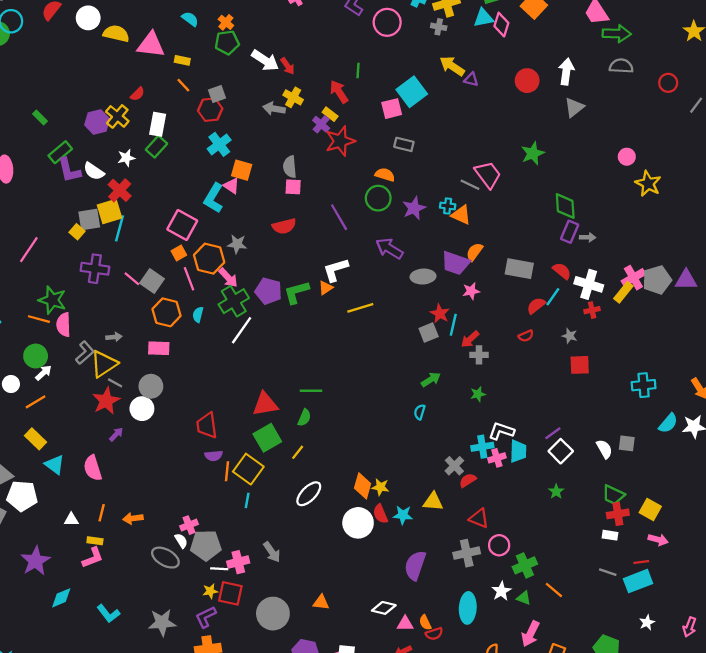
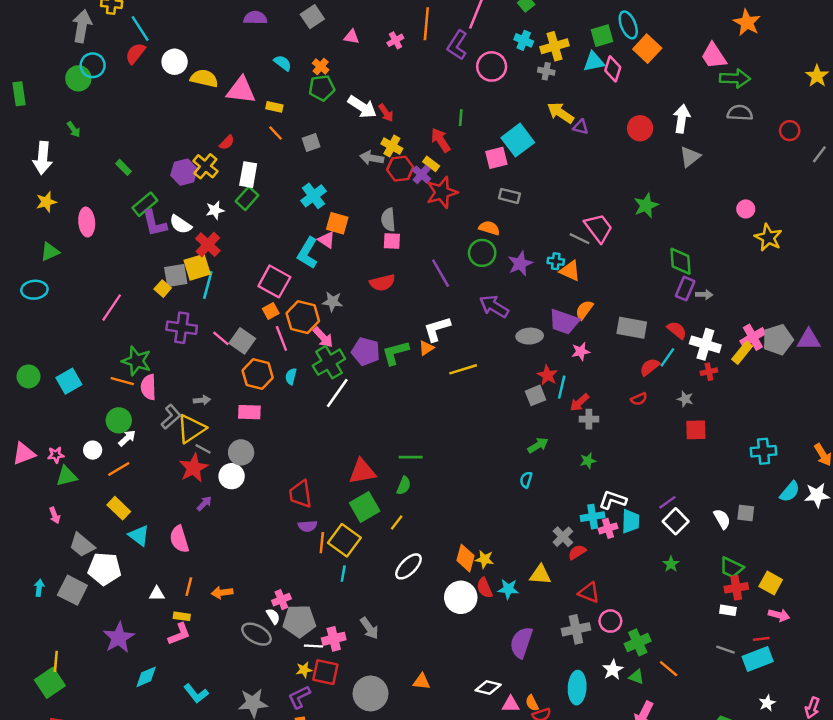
red hexagon: (210, 110) -> (400, 169), moved

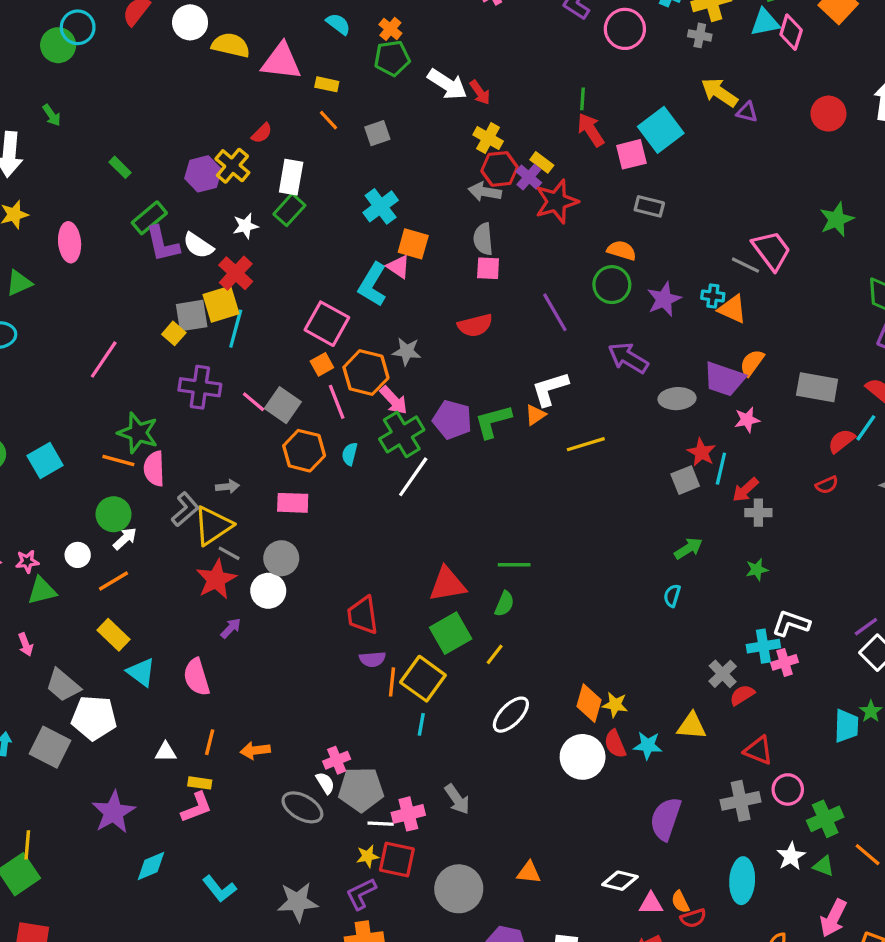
red arrow: (441, 140) -> (591, 130), moved
gray arrow: (372, 158) -> (485, 192), moved
cyan trapezoid: (631, 521) -> (846, 726), moved

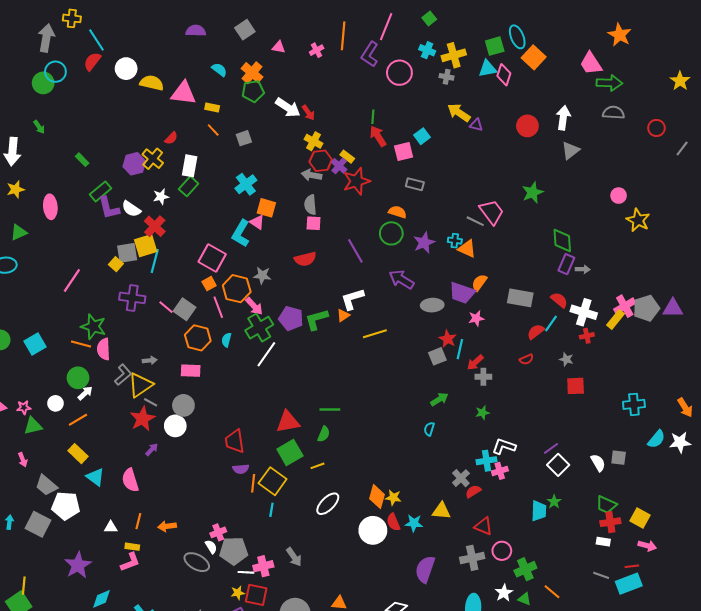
orange cross: (390, 29) -> (252, 73), size x1.5
cyan square: (661, 130) -> (422, 136), size x0.6
yellow line: (495, 654) -> (318, 466), turned 32

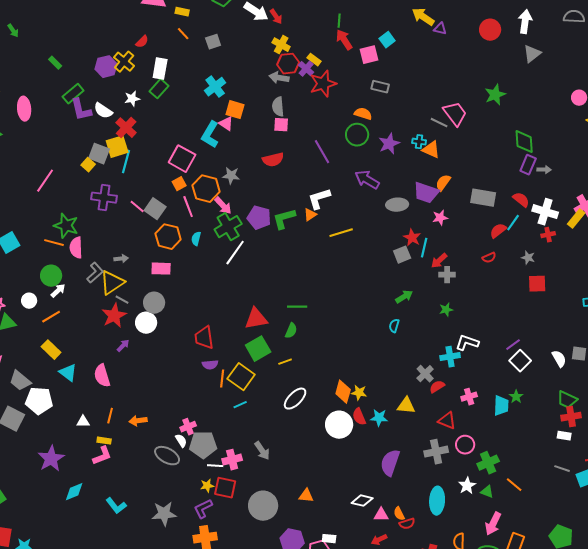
gray square: (127, 253) -> (99, 154), turned 30
pink cross: (500, 471) -> (469, 397), moved
cyan line: (271, 510) -> (240, 405), turned 56

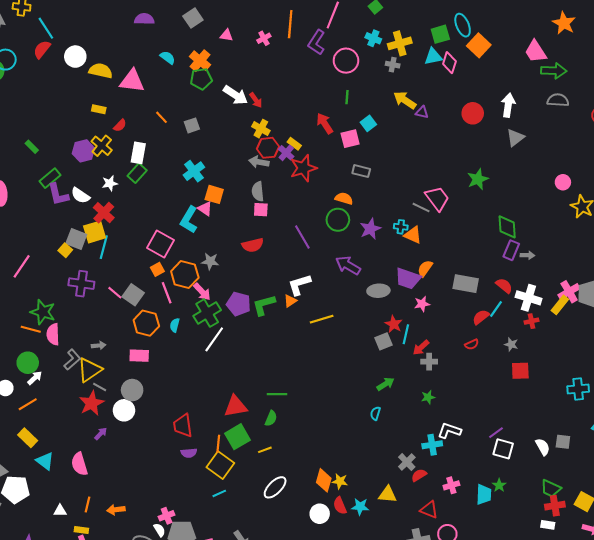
yellow rectangle: (182, 12) -> (99, 109), moved
green line: (339, 21) -> (347, 97), moved
white square: (520, 361) -> (503, 449), turned -30
orange line: (222, 379) -> (218, 444), moved
white circle: (339, 425) -> (320, 514), size x0.7

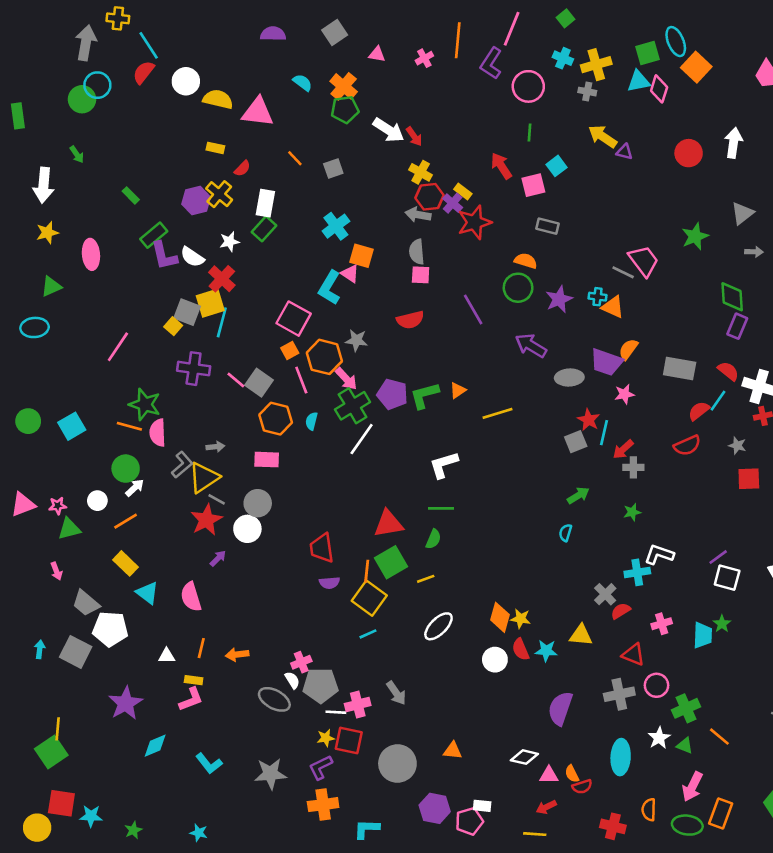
gray triangle: (515, 138) -> (742, 213), moved
gray arrow: (527, 255) -> (754, 252), moved
white L-shape: (299, 285) -> (444, 465), moved
red semicircle: (472, 344) -> (687, 445), size x1.5

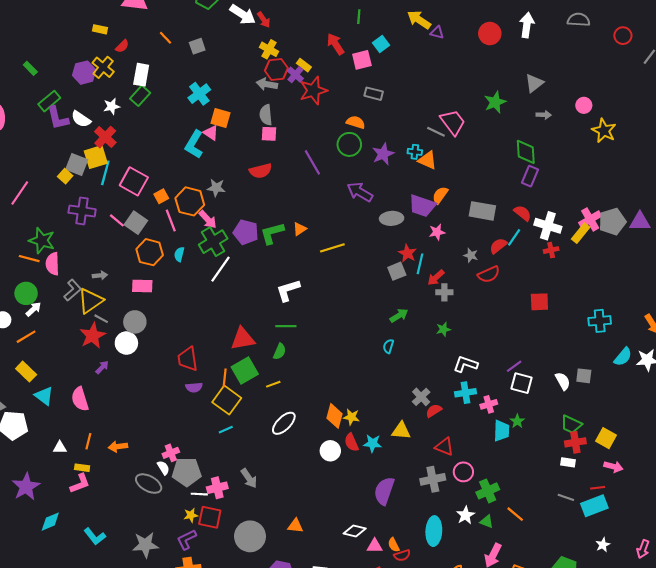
pink square: (294, 319) -> (134, 181), moved
gray star: (737, 445) -> (471, 255), moved
cyan cross: (637, 572) -> (466, 393), moved
pink cross: (662, 624) -> (489, 404), moved

